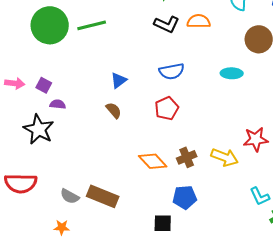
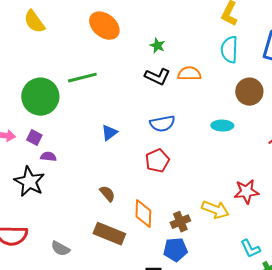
green circle: (50, 25) -> (40, 97), moved
brown semicircle: (114, 110) -> (107, 194), moved
brown cross: (187, 157) -> (180, 222), moved
orange diamond: (153, 161) -> (143, 214), turned 44
brown rectangle: (103, 196) -> (109, 234), moved

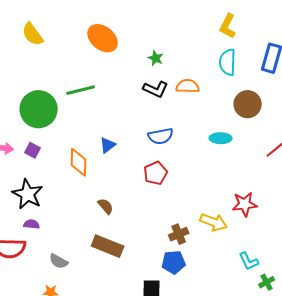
purple semicircle: (48, 157) -> (32, 224), moved
orange diamond: (143, 214) -> (79, 162), moved

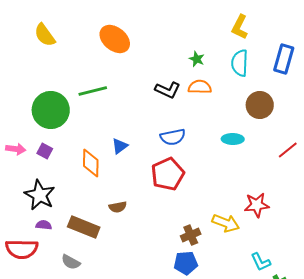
green star: (156, 58) -> (197, 59), moved
red pentagon: (156, 173) -> (168, 174), size x1.4
brown semicircle: (106, 206) -> (118, 207), turned 120
brown rectangle: (108, 246) -> (84, 227), moved

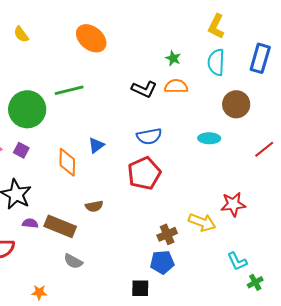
yellow semicircle: (45, 35) -> (21, 34), size x0.7
purple semicircle: (44, 225) -> (30, 223), moved
gray semicircle: (71, 262) -> (73, 261), moved

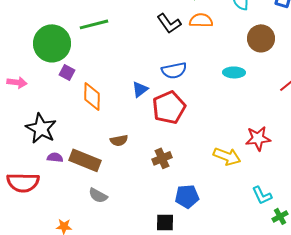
black L-shape: (144, 89) -> (169, 23), turned 30
blue triangle: (96, 145) -> (140, 89), moved
purple square: (21, 150) -> (67, 72), moved
brown cross: (167, 234) -> (162, 158), moved

